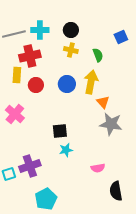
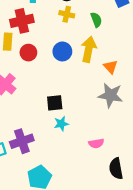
orange triangle: (103, 102) -> (110, 67), moved

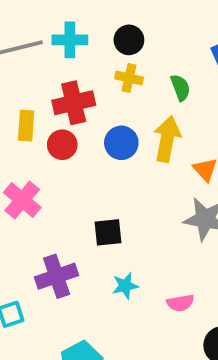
red cross: (22, 21) -> (74, 103), moved
cyan star: (61, 124) -> (125, 286), moved
purple cross: (22, 141) -> (57, 276), moved

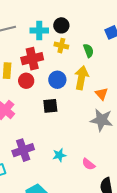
cyan cross: (70, 40) -> (39, 30), moved
black square: (108, 232) -> (50, 106), moved
pink semicircle: (180, 303) -> (88, 164), turned 48

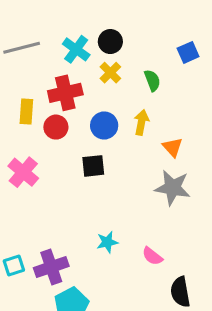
cyan cross: (39, 30) -> (76, 49), turned 36
yellow cross: (61, 46) -> (110, 73), turned 32
yellow arrow: (81, 78) -> (141, 122), size x0.7
purple cross: (23, 150) -> (51, 267), moved

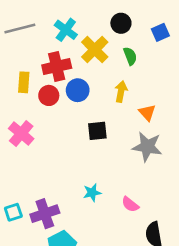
black circle: (110, 42) -> (121, 23), moved
yellow cross: (110, 73) -> (95, 50), size x1.5
blue circle: (104, 126) -> (78, 90), moved
black square: (93, 166) -> (97, 131), moved

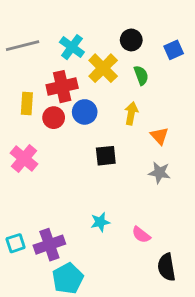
gray star: (147, 147) -> (159, 173), size x0.7

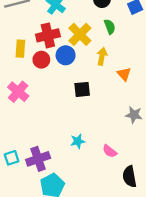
yellow cross: (103, 68) -> (80, 34), moved
gray star: (159, 173) -> (134, 115), moved

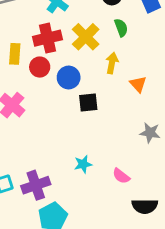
blue circle: (66, 55) -> (69, 78), moved
black semicircle: (130, 177) -> (145, 206), turned -80

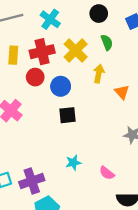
yellow rectangle: (15, 54) -> (13, 55), moved
black square: (88, 102) -> (68, 115), moved

